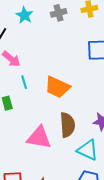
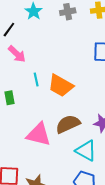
cyan line: (24, 82) -> (36, 79), moved
brown semicircle: (67, 125) -> (68, 124), turned -115

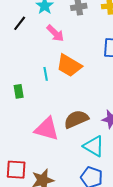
pink arrow: (17, 54) -> (55, 33), moved
orange trapezoid: (61, 86) -> (69, 66), moved

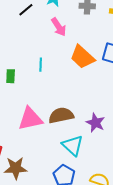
orange trapezoid: (69, 66) -> (82, 57), moved
pink triangle: (47, 129) -> (30, 119), turned -40

